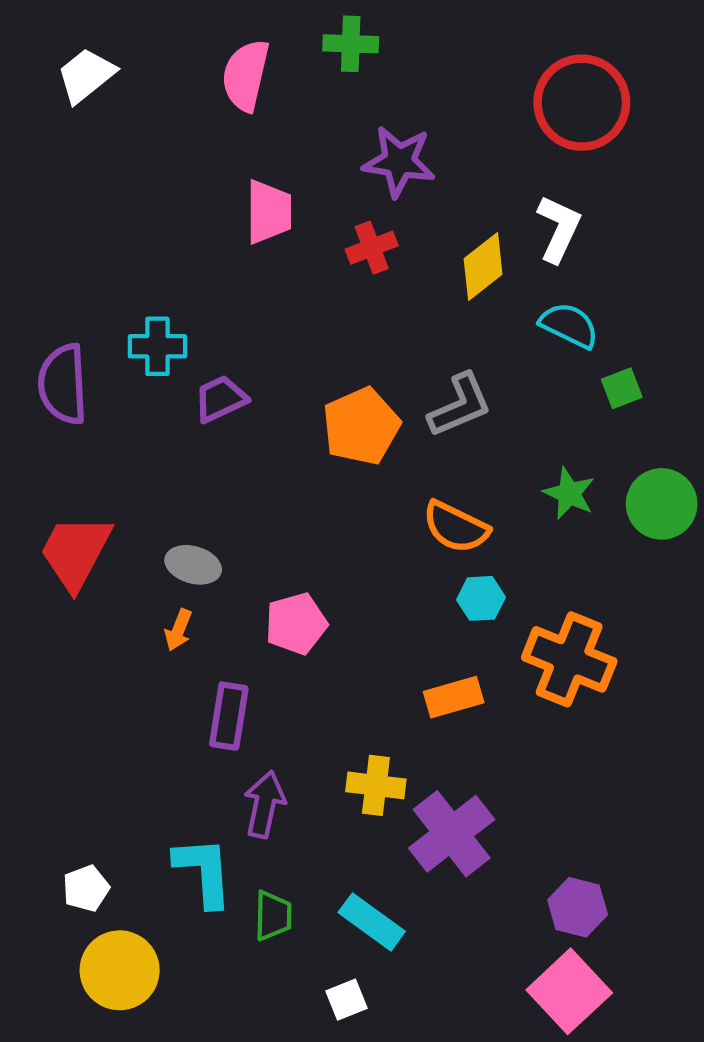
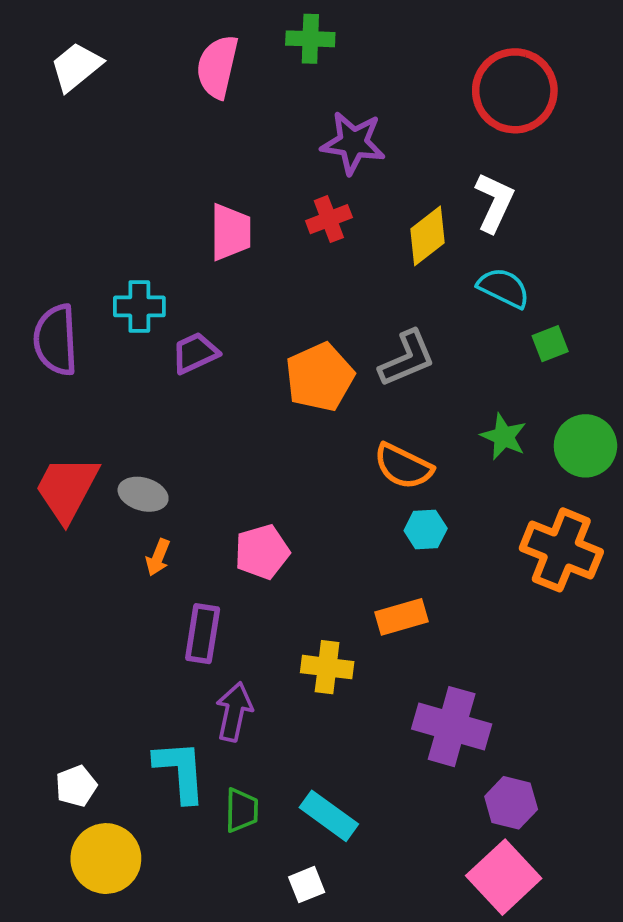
pink trapezoid: (269, 212) -> (230, 232), moved
gray ellipse: (193, 565) -> (143, 494), moved
orange cross: (569, 659) -> (561, 550), moved
yellow cross: (376, 785) -> (327, 667), moved
purple cross: (452, 834) -> (452, 727), moved, turned -36

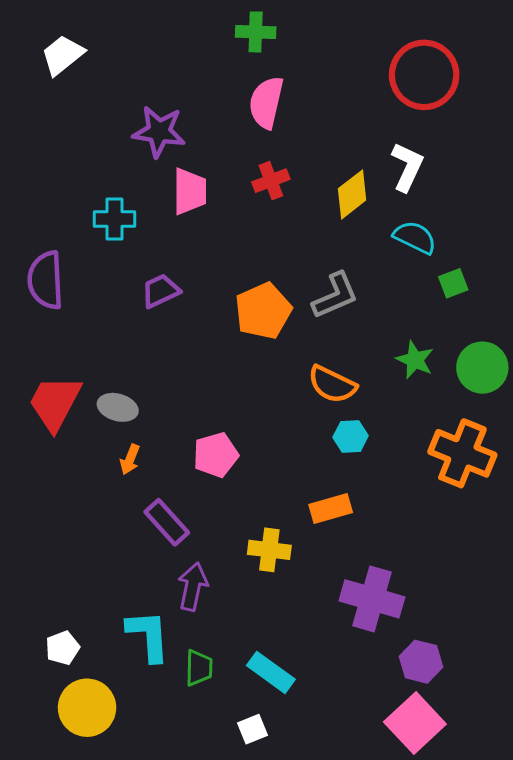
pink semicircle: (217, 67) -> (266, 102), moved
purple star: (353, 143) -> (159, 132), moved
cyan cross: (139, 306) -> (115, 219), moved
purple rectangle: (203, 634) -> (167, 522), turned -51

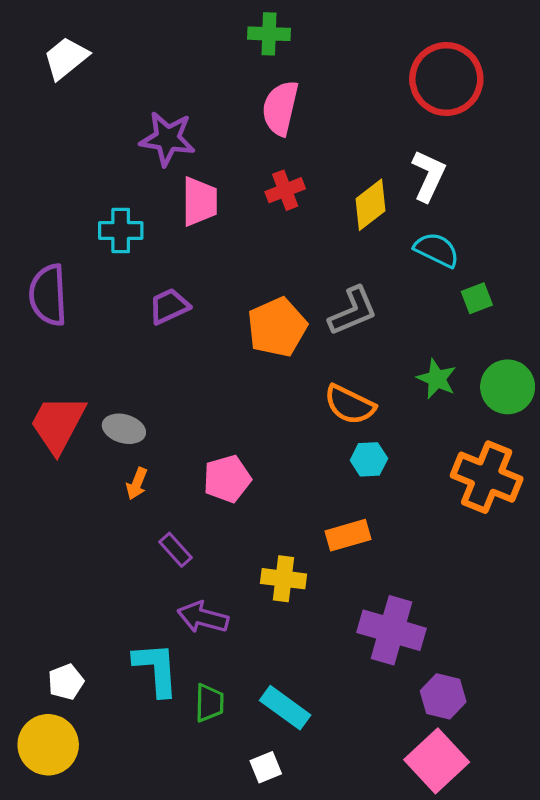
purple rectangle: (167, 522) -> (176, 550), size x0.7
purple arrow: (193, 587) -> (203, 617), turned -87
yellow circle: (87, 708) -> (48, 745), moved

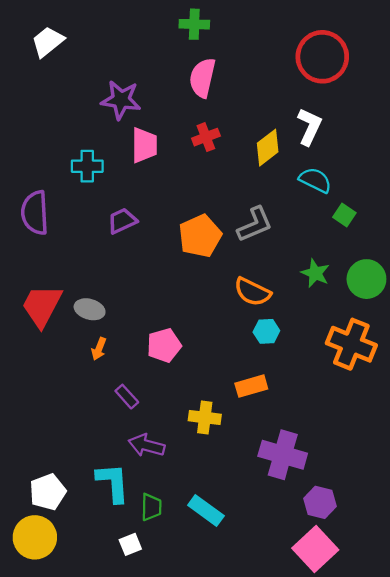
green square: (477, 298) -> (344, 215), turned -35
white pentagon: (66, 682) -> (48, 492), size x1.4
white square: (266, 767) -> (130, 544), moved

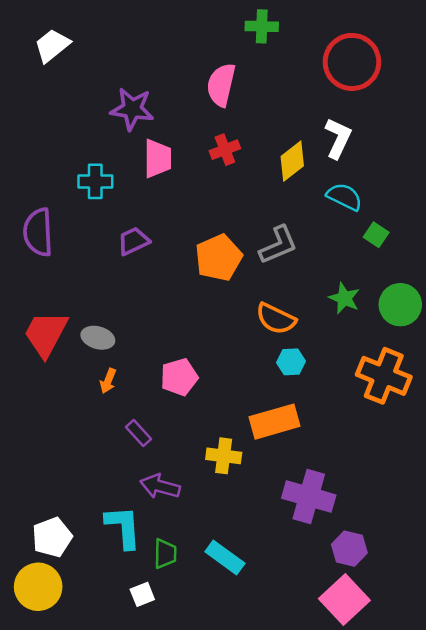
green cross: (194, 24) -> (262, 26), moved
orange rectangle: (251, 386) -> (274, 422), size x1.4

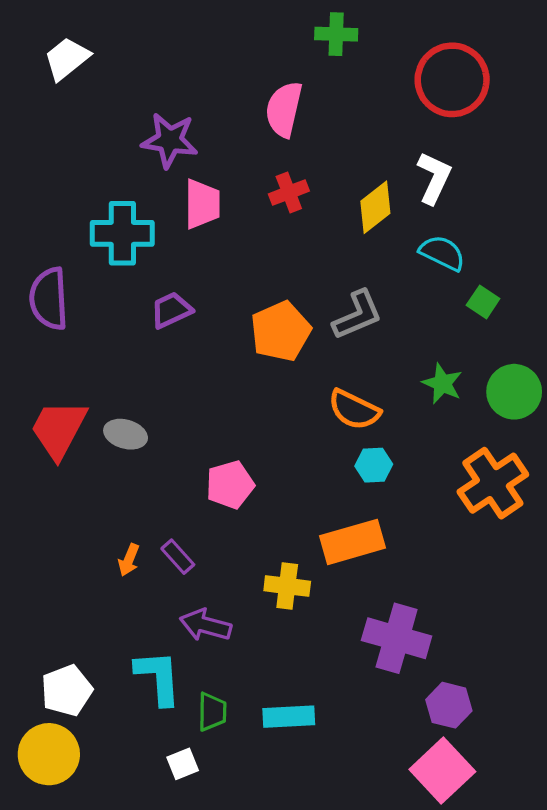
cyan cross: (95, 181) -> (122, 233), size x1.4
orange cross: (384, 376) -> (493, 483), turned 34
orange arrow: (108, 381) -> (129, 560), moved
cyan rectangle: (225, 558) -> (289, 717), turned -39

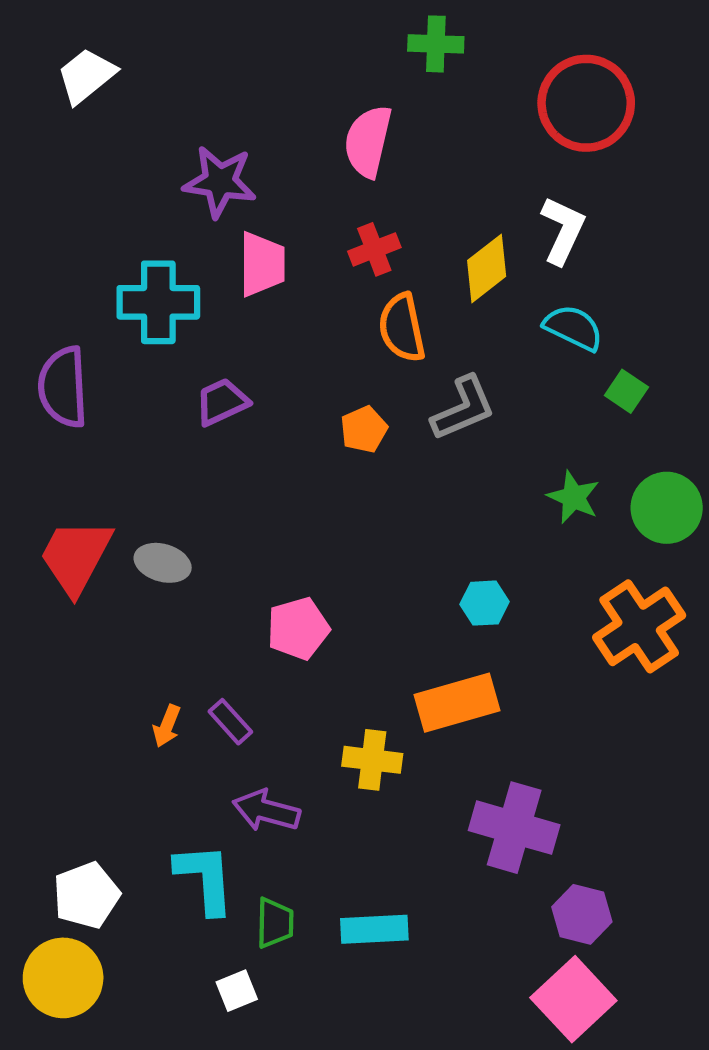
orange pentagon: (281, 331) -> (364, 429), size x0.6
orange semicircle: (354, 410) -> (402, 328), moved, turned 52

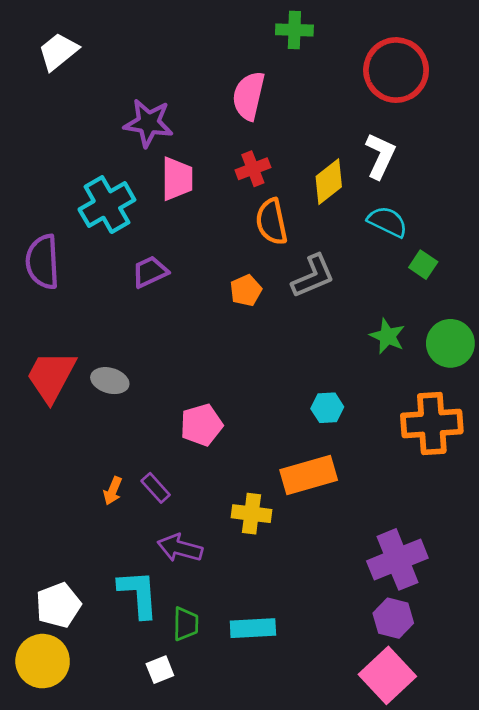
cyan cross: (158, 302) -> (107, 205), turned -30
orange cross: (639, 626) -> (432, 423), turned 30
purple cross: (514, 828) -> (397, 559), moved, turned -38

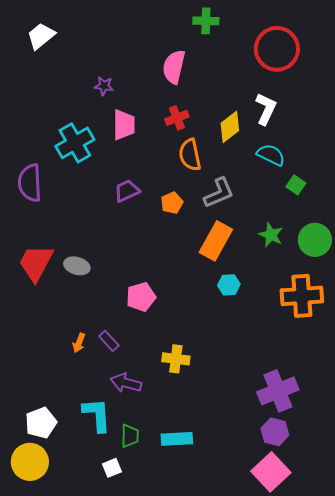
purple star: (148, 123) -> (104, 86), size x0.6
purple trapezoid: (150, 272) -> (127, 191), moved
orange rectangle: (309, 475) -> (216, 241), moved, turned -45

